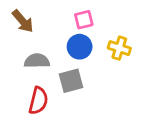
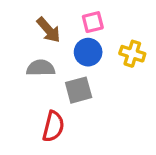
brown arrow: (23, 21) -> (49, 30), moved
red semicircle: (38, 101) -> (53, 126), moved

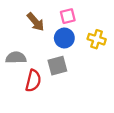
gray semicircle: (41, 68) -> (16, 58), moved
red semicircle: (53, 126) -> (33, 81), moved

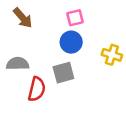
brown arrow: (36, 22) -> (23, 18), moved
yellow cross: (97, 39) -> (112, 55), moved

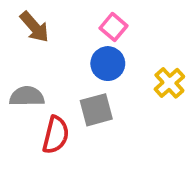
pink square: (75, 18) -> (114, 27), turned -36
yellow cross: (112, 55) -> (169, 83), turned 30

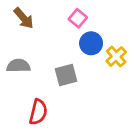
blue circle: (108, 64) -> (91, 43), moved
red semicircle: (56, 135) -> (38, 112), moved

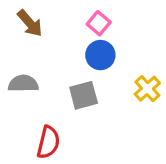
blue circle: (91, 43) -> (100, 55), moved
yellow cross: (116, 57) -> (147, 89), moved

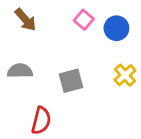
blue circle: (100, 55) -> (116, 28), moved

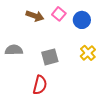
brown arrow: (26, 20) -> (35, 16), moved, turned -30
red semicircle: (41, 121) -> (40, 85), moved

